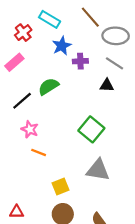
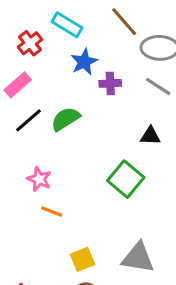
black triangle: (107, 85) -> (150, 136), moved
black line: (22, 101) -> (28, 120), moved
gray triangle: (98, 170) -> (138, 258), moved

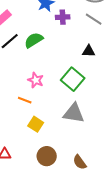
pink star: (39, 179) -> (36, 80), moved
gray triangle: (138, 258) -> (74, 113), moved
yellow square: (82, 259) -> (36, 124), moved, turned -35

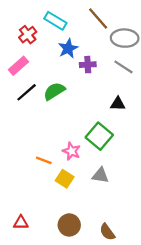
pink star: (36, 80) -> (72, 151), moved
gray triangle: (74, 113) -> (100, 175), size x0.7
yellow square: (36, 124) -> (65, 179), moved

